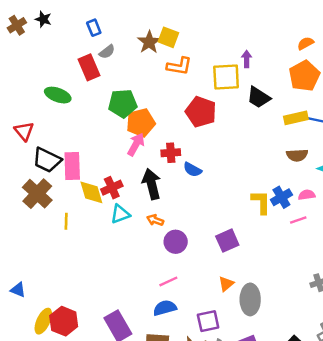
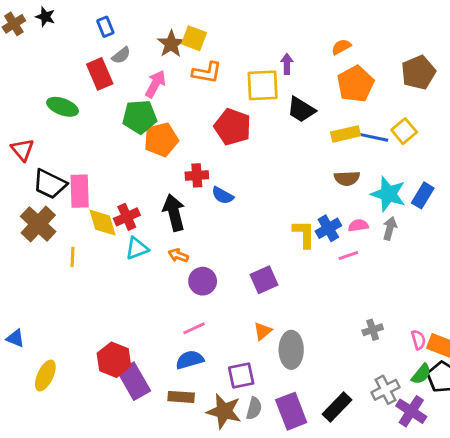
orange semicircle: (305, 43) -> (341, 47), moved
pink arrow: (136, 144) -> (155, 84), moved
red hexagon: (64, 321) -> (114, 360), moved

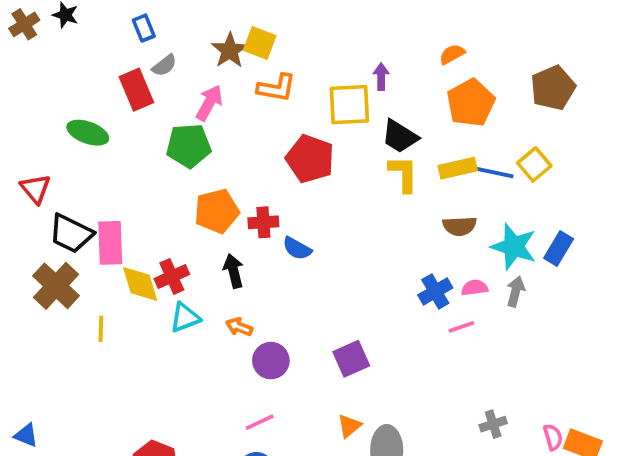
orange pentagon: (161, 140) -> (217, 211), moved
black arrow: (174, 213) -> (234, 271), size x0.7
yellow L-shape: (304, 234) -> (404, 174), moved

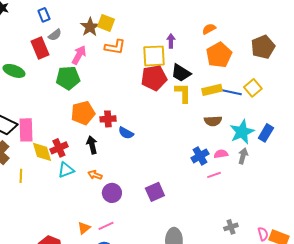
red pentagon: (310, 159) -> (154, 78), moved, turned -30
cyan star: (514, 247) -> (242, 132), turned 30
orange triangle: (349, 426) -> (84, 228), moved

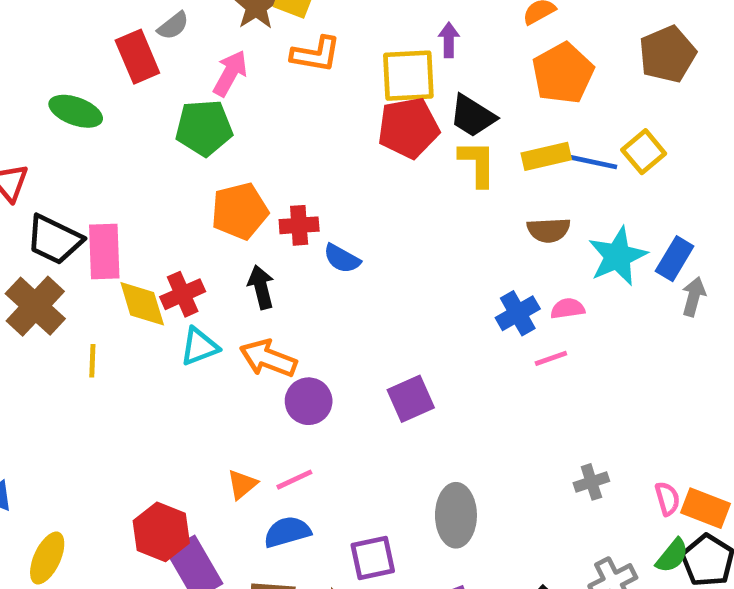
gray arrow: (243, 156) -> (694, 297), moved
orange arrow: (95, 175) -> (268, 358), size x1.6

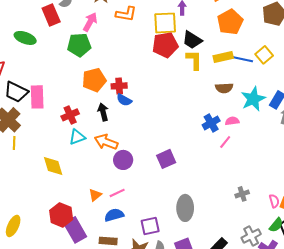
blue semicircle: (342, 259) -> (124, 100), moved
yellow diamond: (142, 304) -> (53, 166), moved
pink line: (551, 358) -> (225, 142), turned -32
yellow line: (92, 361) -> (14, 143), moved

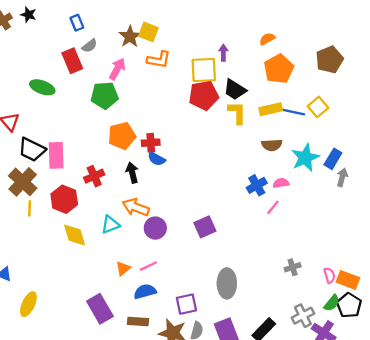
cyan triangle: (77, 137) -> (110, 225), moved
red hexagon: (61, 215) -> (64, 199), moved

